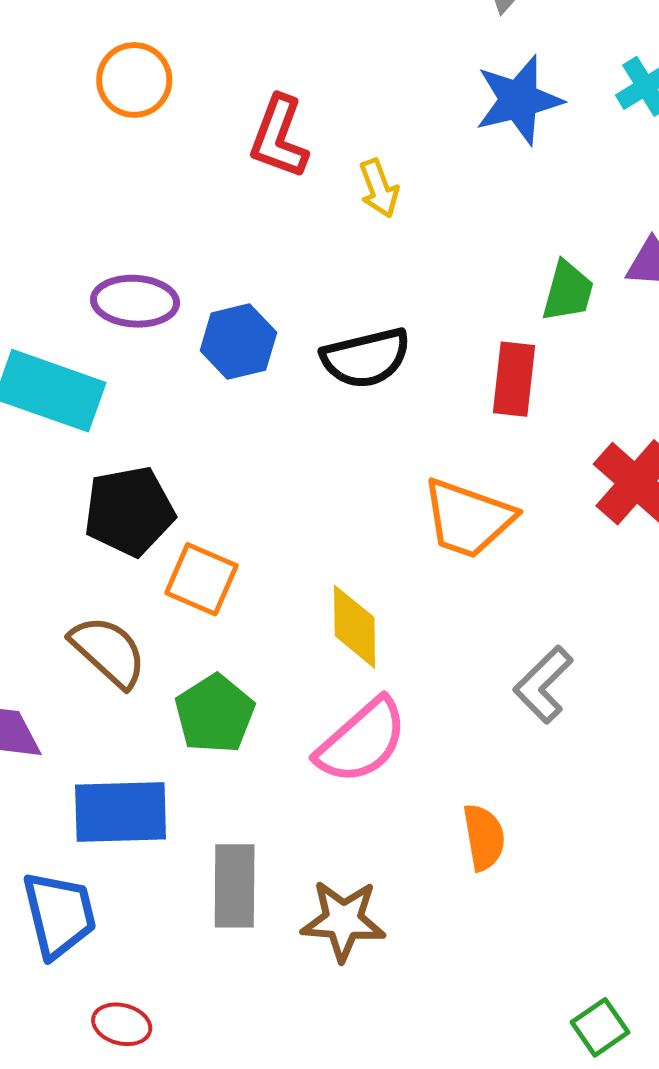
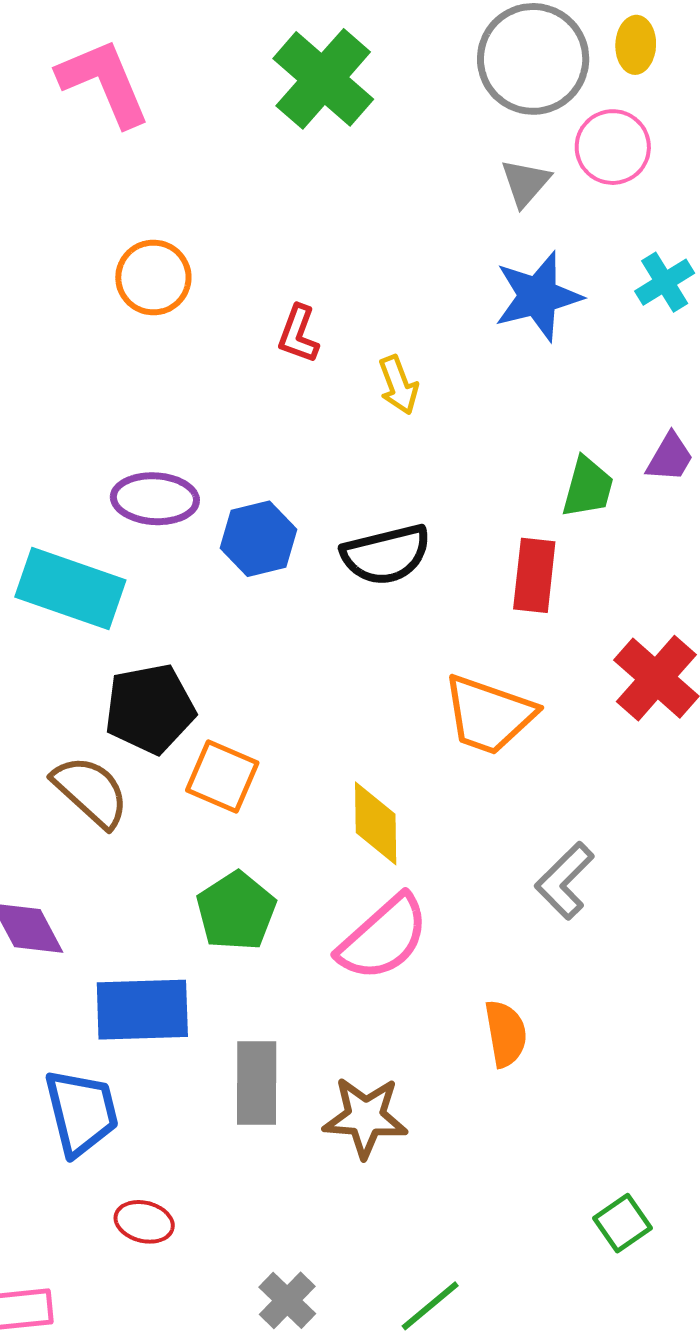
red L-shape: (279, 137) -> (298, 334), size x0.7
brown semicircle: (108, 651) -> (91, 791), moved

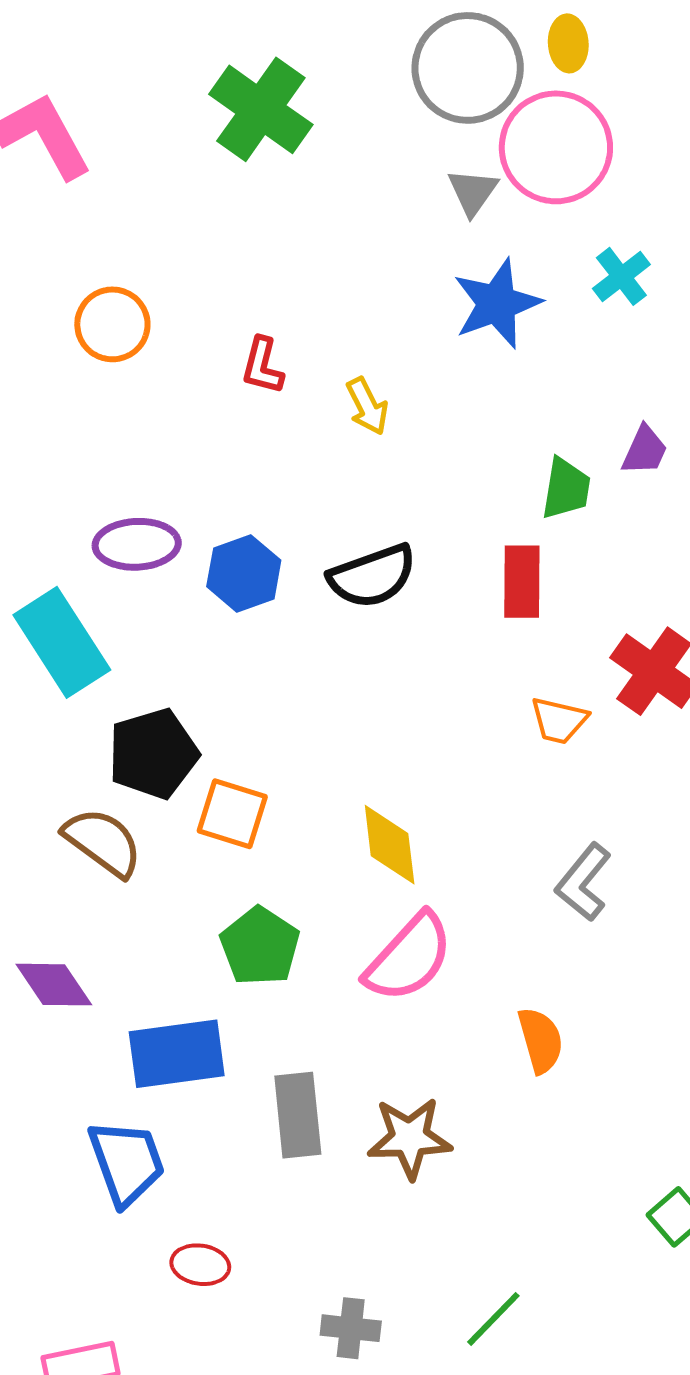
pink circle: (613, 147) -> (556, 147), size x1.5
cyan rectangle: (70, 589) -> (62, 642), turned 44
orange trapezoid: (489, 715) -> (559, 720), moved, size x0.6
gray cross: (287, 1300) -> (351, 1328), turned -32

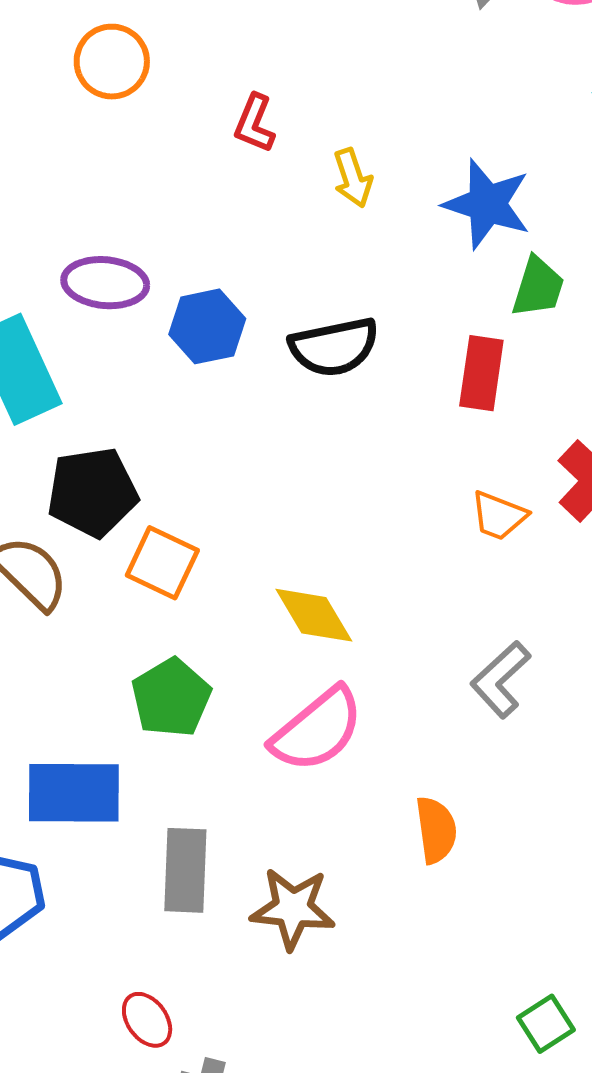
blue star: (497, 304) -> (487, 204), moved, turned 30
yellow diamond: (390, 845) -> (314, 615), turned -32
red ellipse: (200, 1265) -> (147, 1020), moved, turned 38

